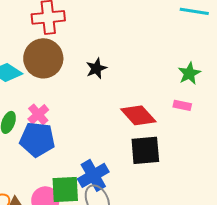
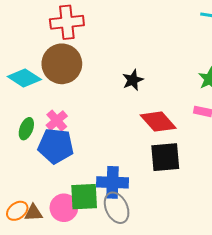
black star: (96, 68) -> (133, 80), moved
blue cross: (93, 175) -> (113, 182), turned 32

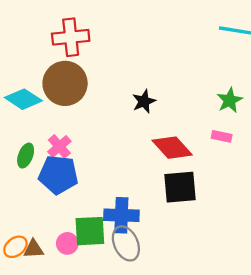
pink circle: (64, 208) -> (67, 243), size x0.7

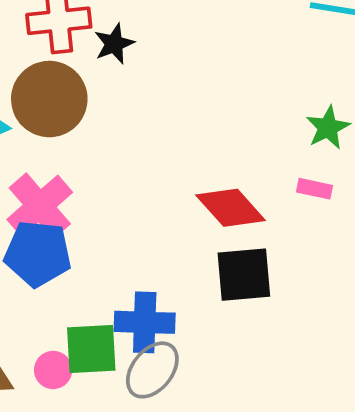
black star: (144, 101) -> (114, 44), moved
pink cross: (59, 147) -> (40, 206), size x1.6
gray ellipse: (126, 243) -> (152, 370), turned 64

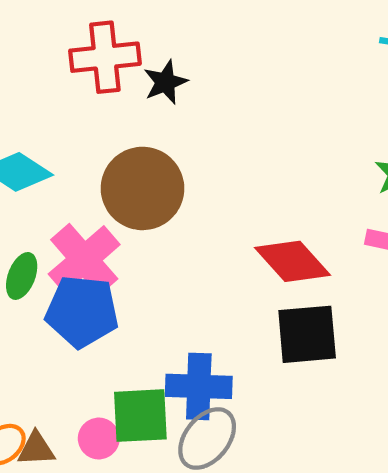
brown circle: (49, 99) -> (142, 188), moved

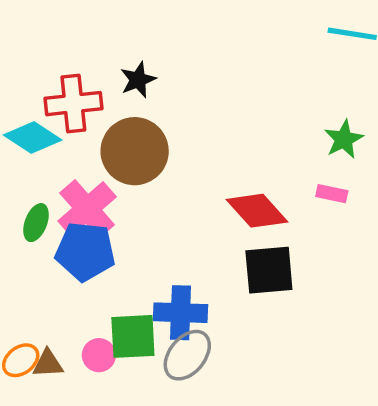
red cross: (105, 57) -> (73, 104), moved
black star: (165, 82) -> (138, 80), moved

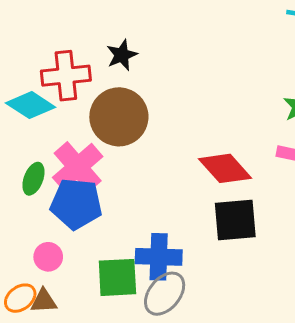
pink circle: (99, 355) -> (48, 257), moved

